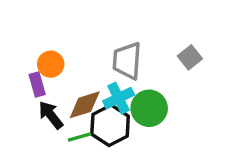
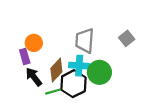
cyan cross: (119, 98) -> (79, 66), turned 30
brown diamond: (85, 105) -> (56, 70), turned -30

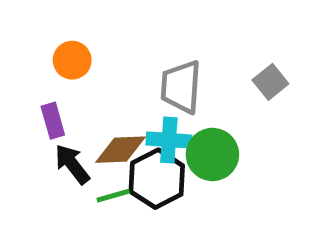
orange circle: (34, 43) -> (72, 60), moved
brown diamond: (56, 70) -> (121, 150), turned 45

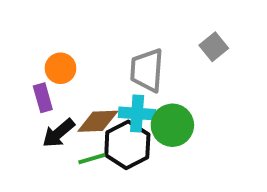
orange circle: (72, 60) -> (60, 68), moved
gray square: (270, 82) -> (214, 47), moved
black arrow: (72, 164) -> (59, 133), turned -92

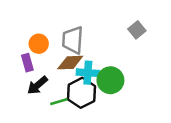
gray trapezoid: (147, 70) -> (73, 40), moved
brown diamond: (98, 121) -> (70, 63), moved

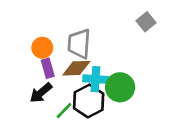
gray square: (137, 30) -> (146, 22), moved
purple rectangle: (27, 63) -> (48, 68), moved
green line: (59, 102) -> (64, 110), turned -30

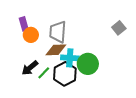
gray square: (146, 22) -> (119, 28), moved
purple rectangle: (48, 68) -> (24, 24), moved
green line: (64, 110) -> (44, 73), moved

